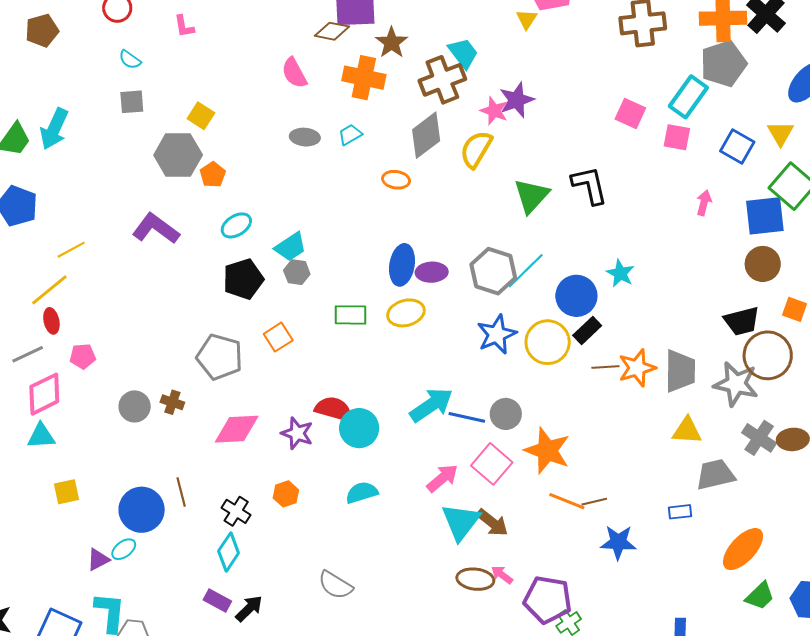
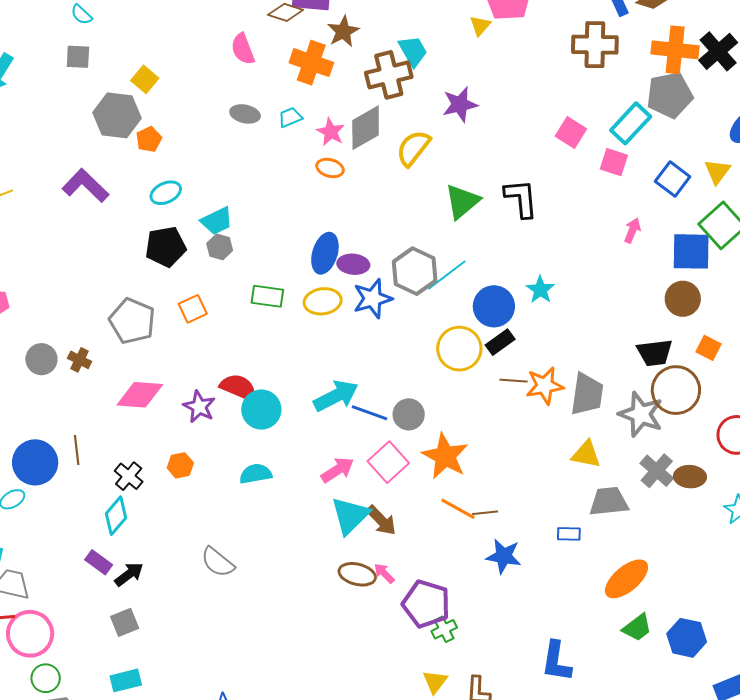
pink star: (494, 111) -> (331, 132), moved
blue star: (497, 334) -> (373, 299), moved

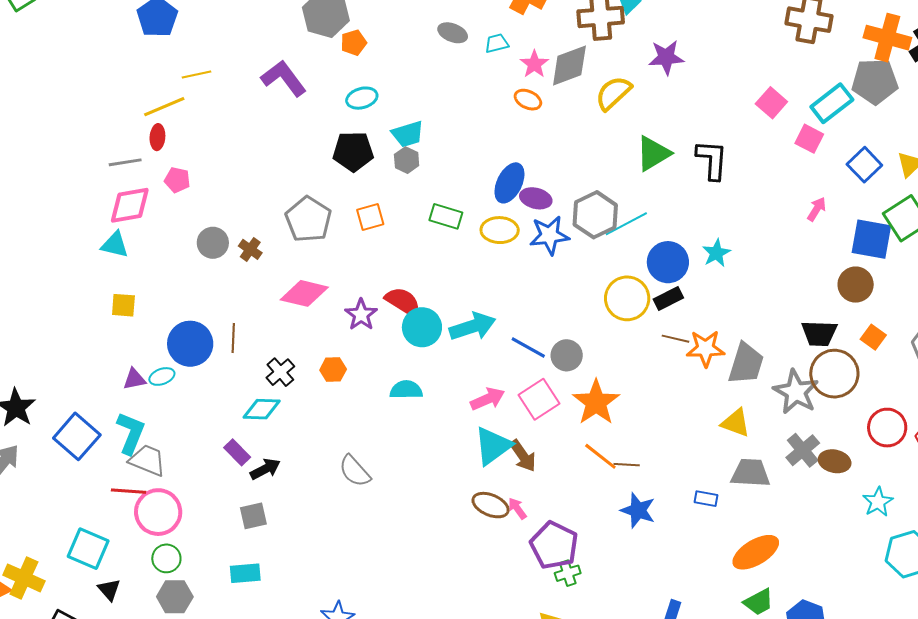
cyan arrow: (336, 396) -> (472, 326), moved
cyan diamond: (116, 516) -> (262, 409), turned 42

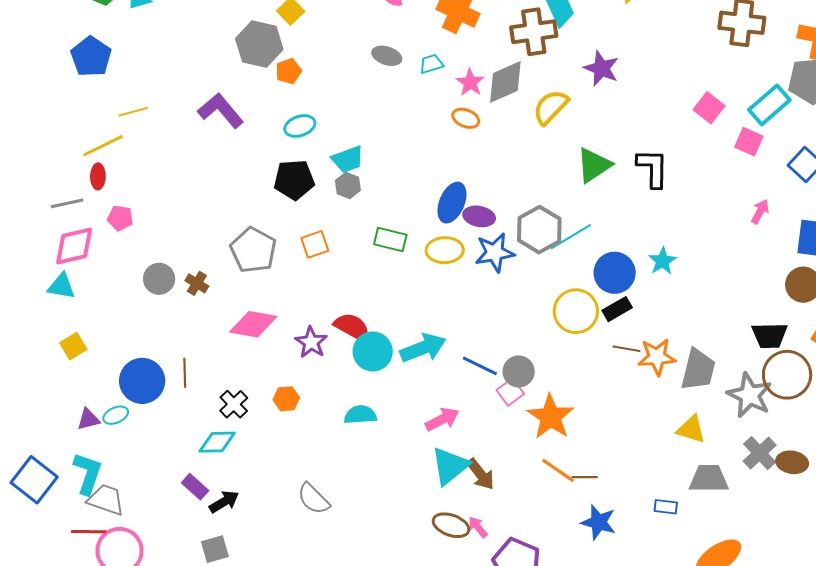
purple star: (666, 57) -> (601, 68), turned 30
yellow square: (123, 305) -> (73, 346), turned -32
pink square: (539, 399) -> (510, 392), moved, size x0.7

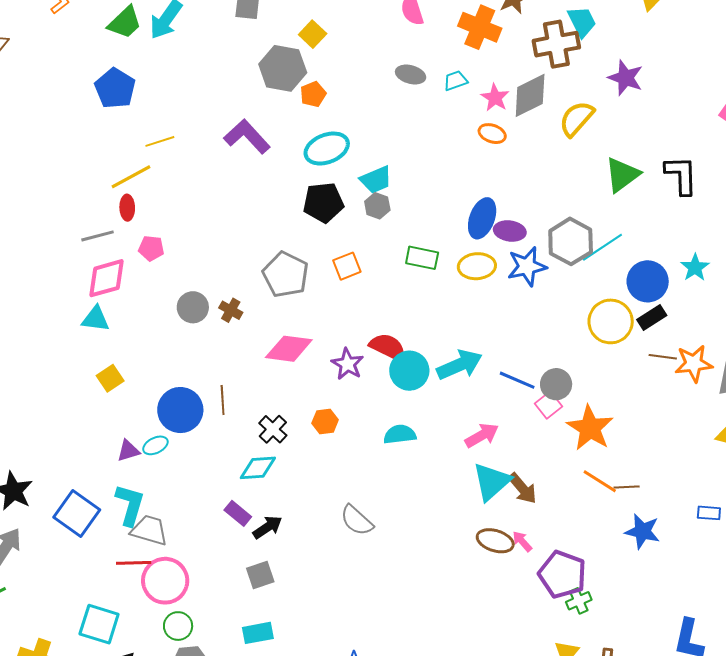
cyan ellipse: (300, 126) -> (327, 149), size x1.4

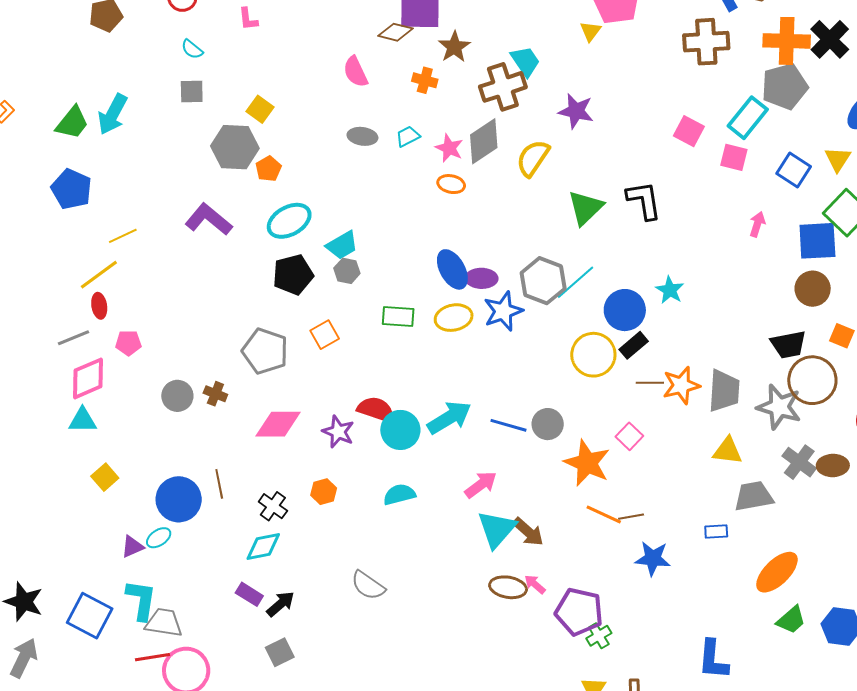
orange cross: (480, 27) -> (425, 80), size x0.6
blue ellipse: (482, 218) -> (452, 269), turned -42
pink square: (549, 405) -> (629, 436), moved

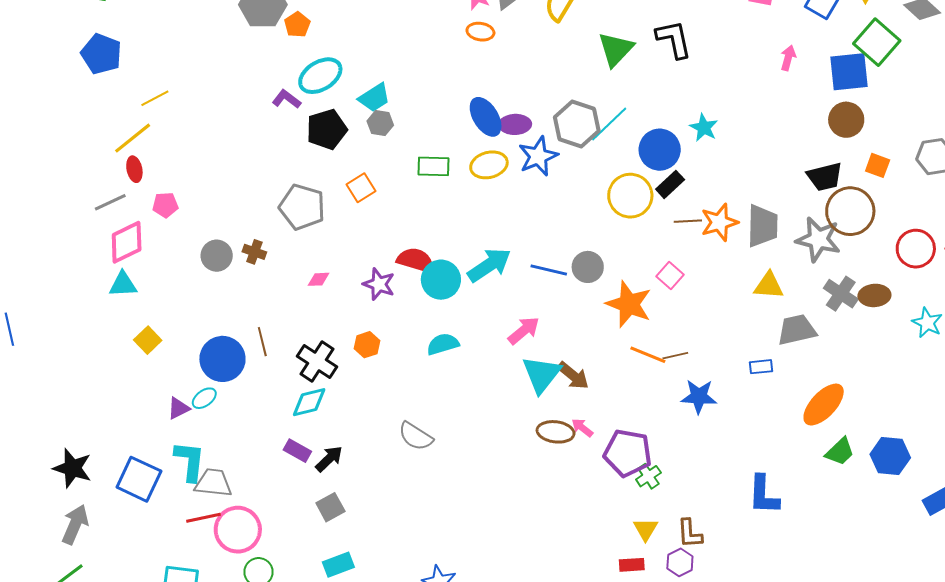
purple L-shape: (209, 219) -> (286, 99), moved, size x0.6
pink diamond: (278, 424) -> (318, 279), size x0.5
black cross: (273, 506) -> (317, 362), size x1.4

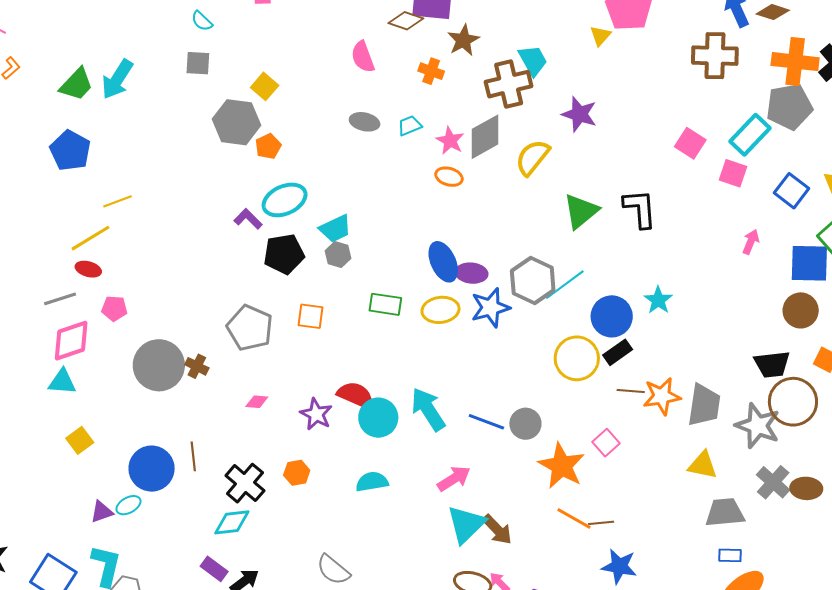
red ellipse: (134, 169) -> (88, 269), turned -70
orange square: (361, 188) -> (311, 316), turned 32
gray circle: (217, 256) -> (159, 365), size x1.6
cyan arrow: (489, 265) -> (428, 409), turned -96
blue rectangle: (761, 367) -> (730, 555), moved

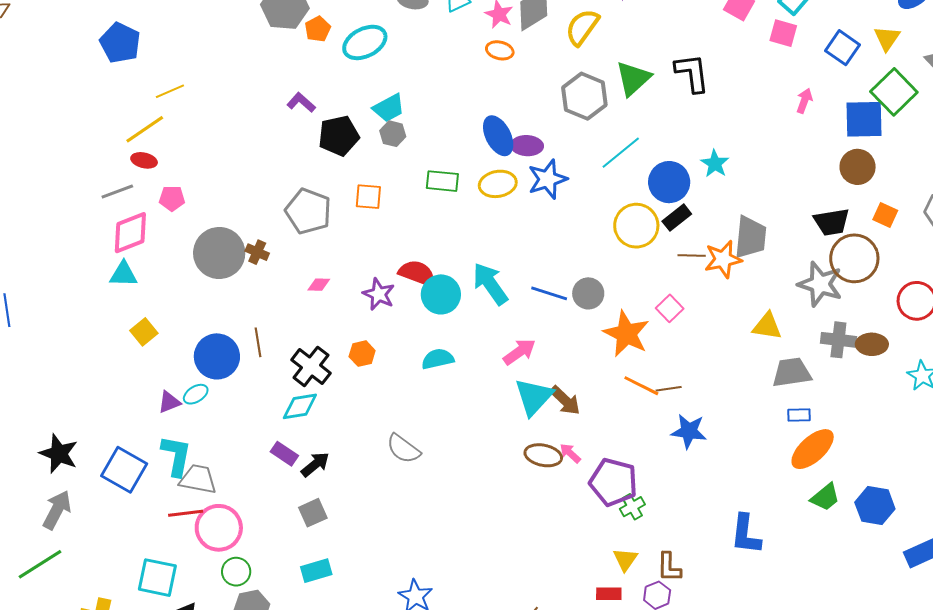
cyan ellipse: (285, 200) -> (365, 42), moved
gray hexagon: (533, 280) -> (584, 96), moved
gray trapezoid: (704, 405) -> (750, 237), moved
gray cross: (773, 482) -> (838, 340), turned -32

